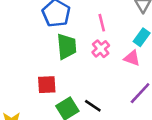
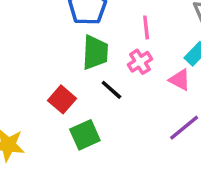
red square: (47, 85) -> (62, 99), turned 36
black line: (93, 106) -> (111, 90), moved

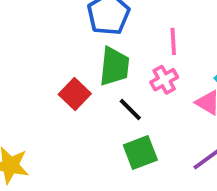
red square: (62, 99) -> (75, 94), moved
green square: (85, 135) -> (140, 152), moved

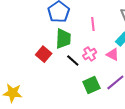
pink cross: (164, 80) -> (90, 54), moved
green square: (140, 152) -> (91, 85), moved

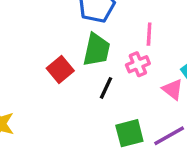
pink cross: (90, 54) -> (138, 64), moved
black line: (73, 60) -> (106, 88), turned 64

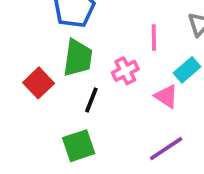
pink line: (149, 34) -> (154, 38), moved
green square: (129, 133) -> (79, 146), moved

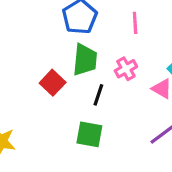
pink line: (154, 38) -> (135, 23), moved
green square: (79, 146) -> (89, 134), turned 32

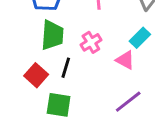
red square: (53, 83) -> (36, 75), moved

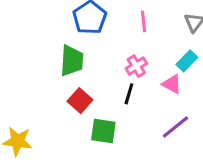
green trapezoid: (52, 35) -> (72, 61), moved
black line: (66, 68) -> (129, 94), moved

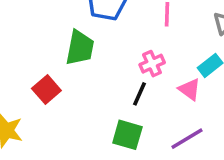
red square: (80, 101) -> (46, 90), moved
green square: (103, 131) -> (127, 135), moved

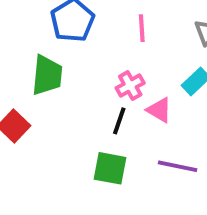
pink triangle: (190, 89) -> (159, 110), moved
purple line: (187, 139) -> (178, 166), turned 48

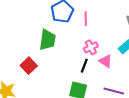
pink line: (142, 28) -> (86, 19), moved

